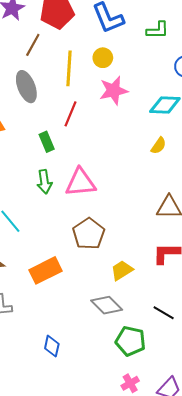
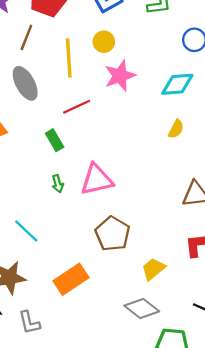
red line: (70, 114) -> (77, 107), turned 50
green arrow: (44, 182) -> (58, 184), size x0.7

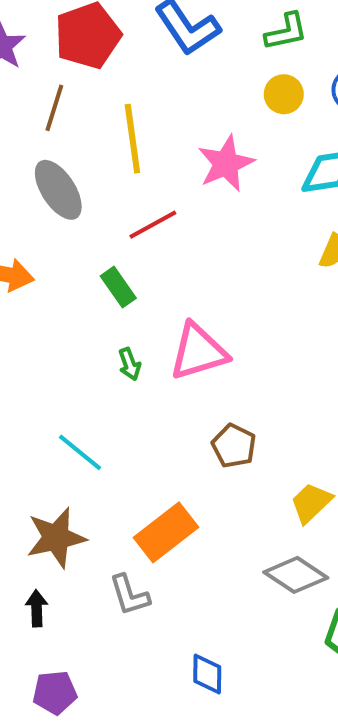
yellow circle: (104, 42) -> (284, 94), moved
brown pentagon: (113, 234) -> (234, 446), size x0.7
gray L-shape: (29, 323) -> (129, 595), moved

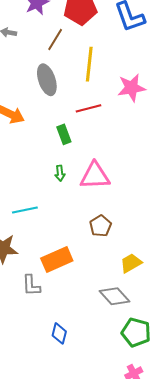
cyan line: (80, 452) -> (25, 210), turned -65

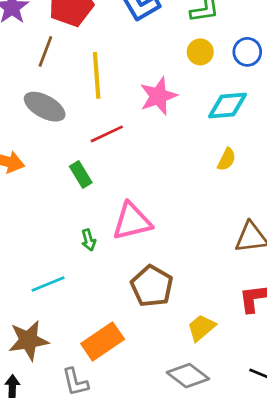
gray ellipse: (47, 80) -> (45, 107), turned -32
green arrow: (60, 173) -> (89, 240), moved
brown pentagon: (100, 226) -> (152, 286), size x1.4

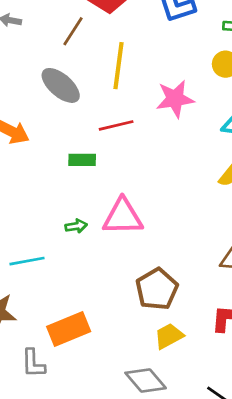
green rectangle: (81, 175) -> (82, 160), turned -70
green arrow: (89, 240) -> (76, 226), turned -95
brown pentagon: (152, 286) -> (157, 289), moved

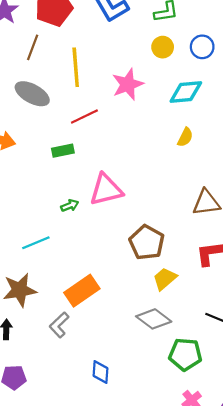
gray L-shape: (33, 363) -> (59, 325), turned 60

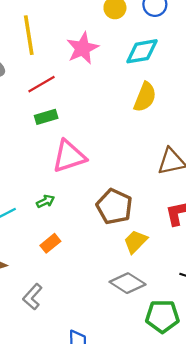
yellow semicircle: (185, 137) -> (145, 97), size x1.5
green rectangle: (63, 151) -> (46, 117), moved
green arrow: (70, 206) -> (45, 201), moved
orange rectangle: (82, 291) -> (50, 243), moved, size x0.6

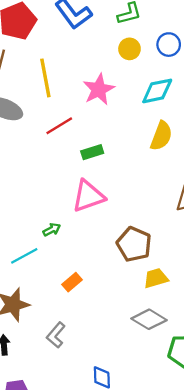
green rectangle: (46, 117) -> (92, 152), moved
green arrow: (45, 201) -> (52, 230), moved
yellow trapezoid: (136, 242) -> (156, 278), turned 30

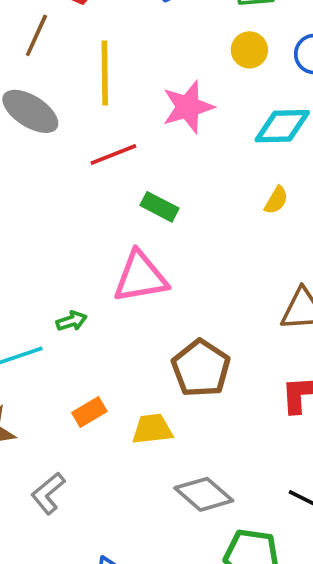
yellow semicircle: (161, 136) -> (276, 200), size x0.6
green rectangle: (92, 152) -> (159, 207), turned 35
yellow trapezoid: (156, 278) -> (152, 429), moved

